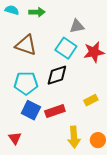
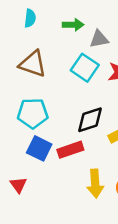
cyan semicircle: (12, 10) -> (30, 18), moved, turned 80
green arrow: (37, 12) -> (73, 25), moved
black diamond: (57, 75) -> (90, 120), moved

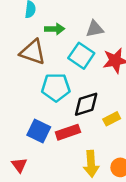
green arrow: (73, 25) -> (55, 29), moved
cyan pentagon: (33, 113) -> (56, 87), moved

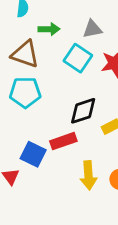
cyan pentagon: (56, 87) -> (25, 92), moved
blue square: (39, 131) -> (33, 154), moved

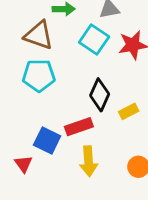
black diamond: (83, 111) -> (100, 95), turned -48
yellow arrow: (88, 175) -> (89, 161), moved

